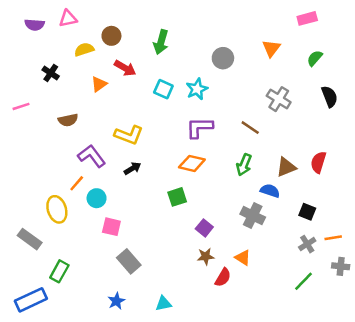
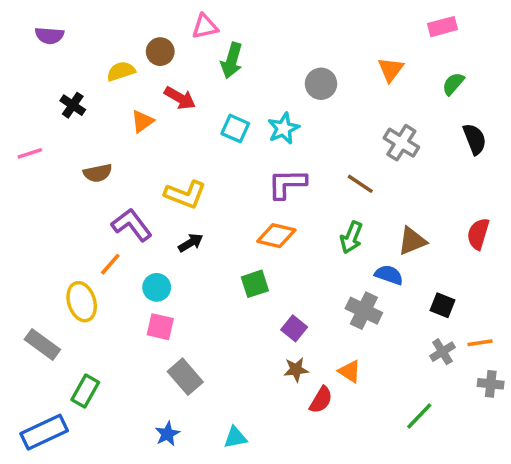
pink triangle: (68, 18) -> (205, 27), moved
red semicircle: (318, 162) -> (478, 234), moved
cyan circle: (97, 198) -> (157, 287), moved
green line: (303, 281) -> (419, 416), moved

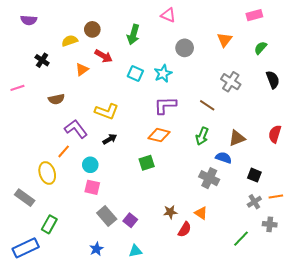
pink triangle: (205, 27) -> (168, 15), moved, turned 35
purple square: (294, 328) -> (130, 220), moved
gray cross: (491, 384) -> (270, 224), moved

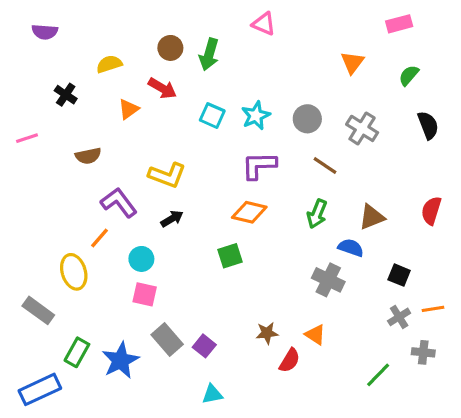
brown circle: (92, 29) -> (170, 48), moved
gray circle: (185, 48) -> (307, 119), moved
blue star: (96, 249) -> (120, 360), moved, size x1.6

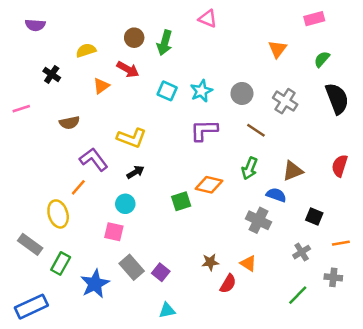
black semicircle: (428, 125) -> (337, 99), size x1.4
orange diamond: (249, 212) -> (209, 185), moved
cyan circle: (141, 259) -> (125, 204), moved
gray cross: (399, 317) -> (302, 252), moved
green rectangle: (77, 352) -> (61, 263), moved

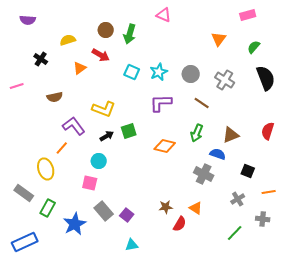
green square: (181, 201) -> (129, 131), moved

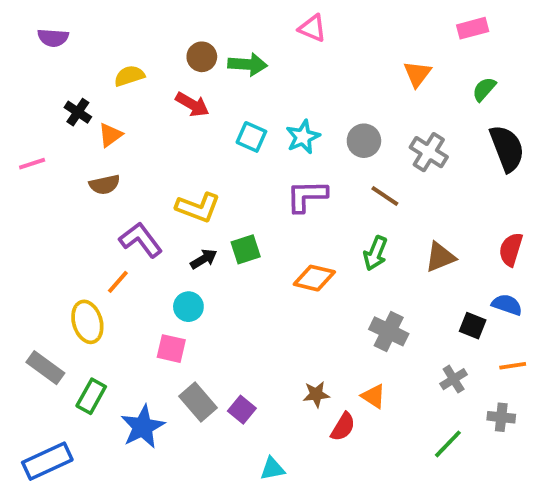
green arrow: (130, 34) -> (248, 64), turned -102
orange triangle: (80, 68) -> (110, 135), moved
blue semicircle: (218, 154) -> (507, 305), moved
cyan triangle: (132, 245) -> (272, 469), moved

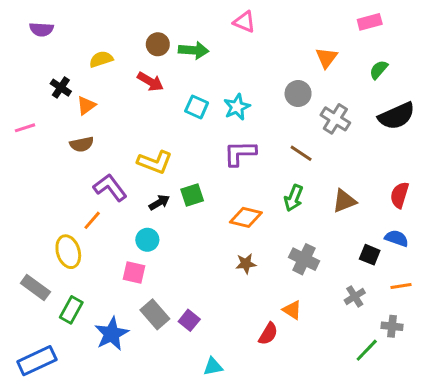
gray circle: (364, 141) -> (298, 94), moved
black semicircle: (507, 148) -> (397, 116), turned 87
brown star: (316, 394) -> (246, 264), moved
green line: (448, 444) -> (367, 350), moved

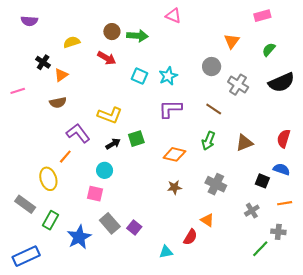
cyan triangle: (213, 367) -> (166, 252), moved

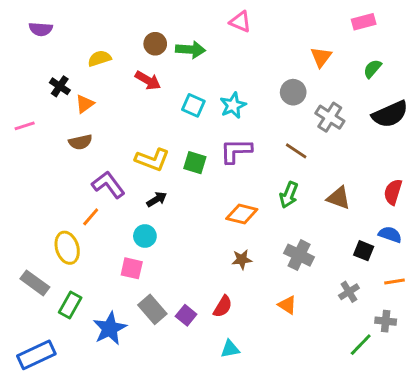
green square: (136, 139) -> (195, 163), moved, turned 35
brown triangle: (244, 143) -> (339, 198), turned 42
red semicircle: (190, 237) -> (223, 306), moved

